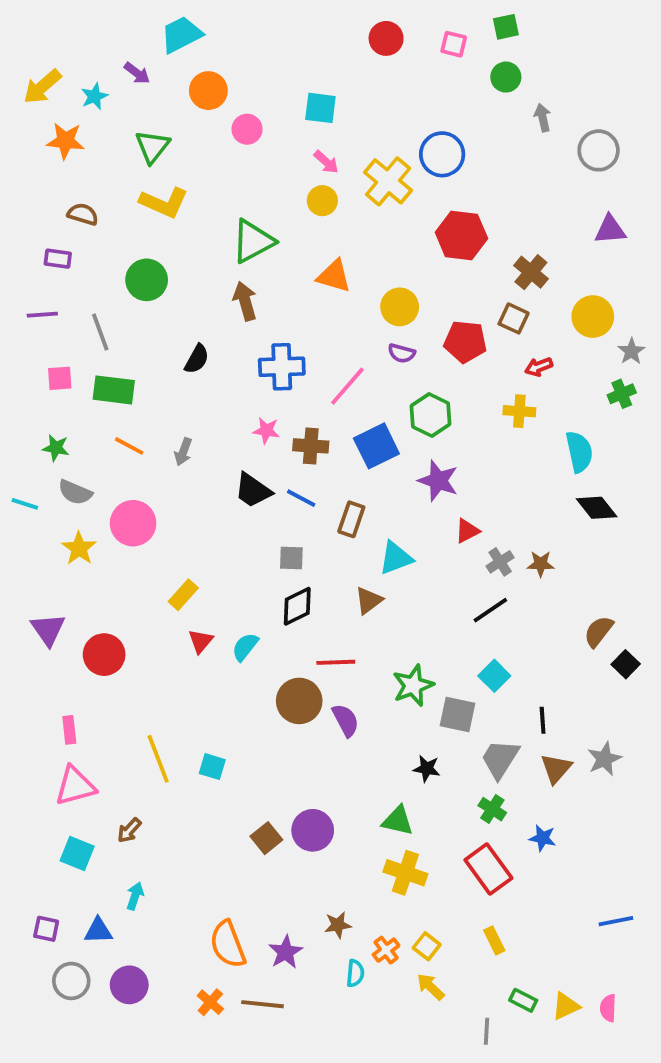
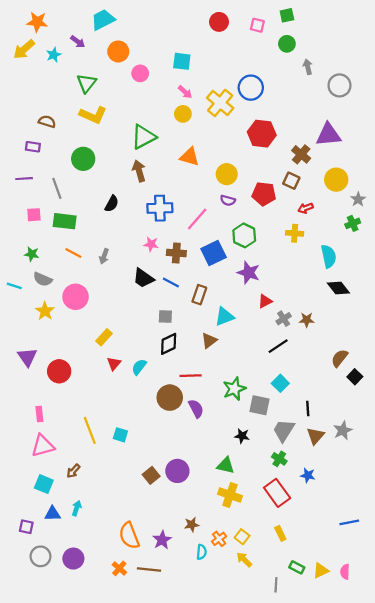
orange star: (65, 141) -> (37, 22), moved
purple triangle: (610, 230) -> (329, 135), moved, size x1.4
blue triangle: (98, 931) -> (53, 514), moved

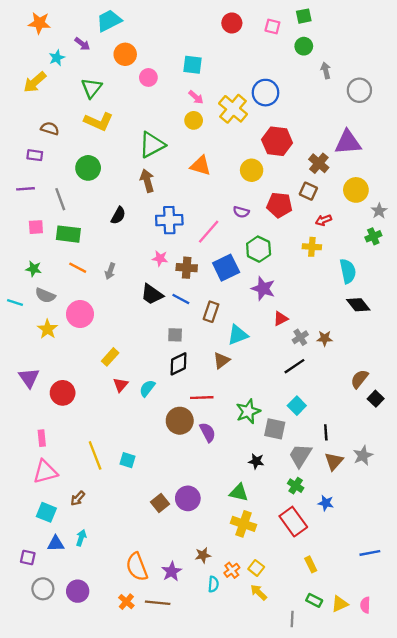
yellow arrow: (24, 49) -> (35, 82), moved
yellow circle: (227, 174) -> (252, 170), moved
yellow rectangle: (280, 533) -> (311, 564), moved

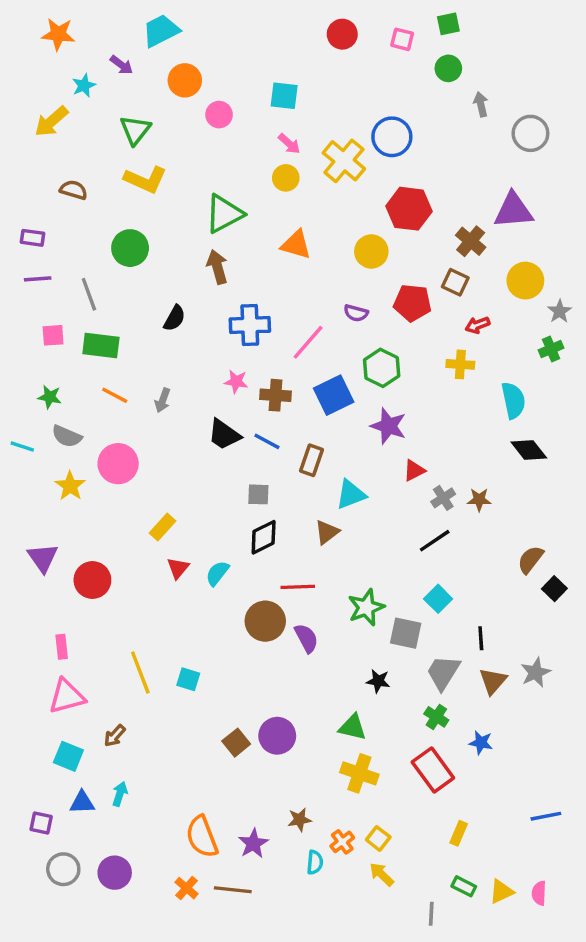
purple rectangle: (35, 155) -> (33, 238), moved
yellow rectangle: (311, 564) -> (459, 833), turned 49

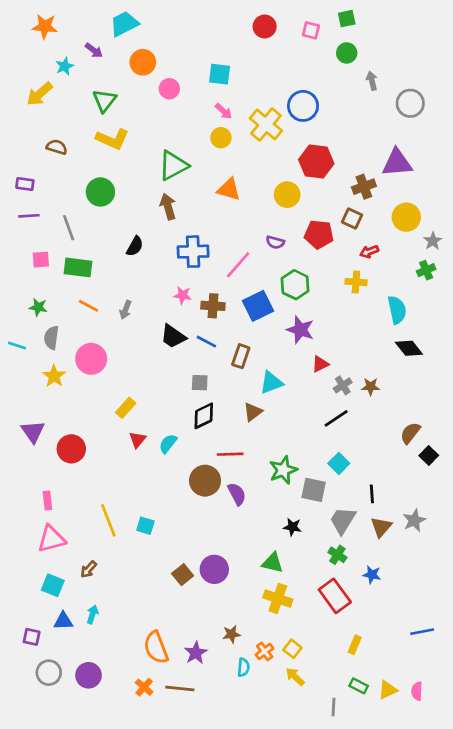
brown cross: (471, 241) -> (364, 187), turned 30
gray semicircle: (67, 436) -> (51, 338), turned 75

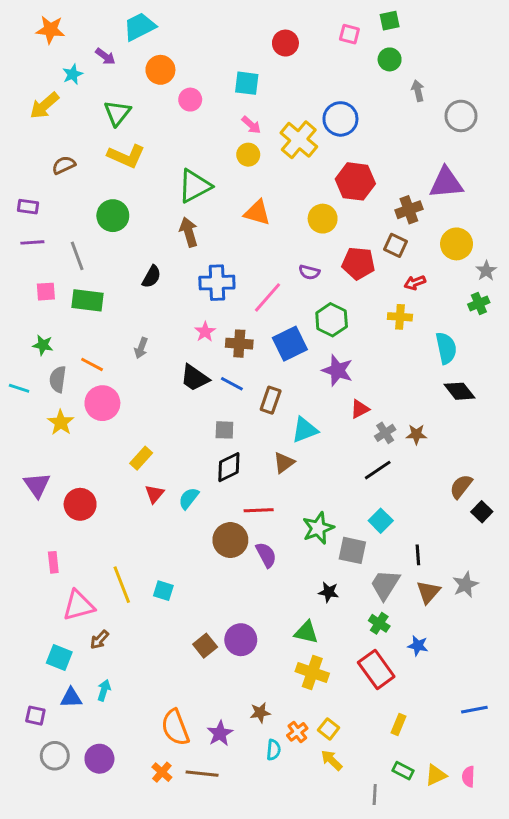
red circle: (265, 26) -> (285, 43), moved
brown semicircle: (57, 147) -> (64, 165), turned -42
pink star: (183, 295) -> (205, 332), turned 30
orange line: (89, 306) -> (92, 364), moved
pink triangle: (51, 539) -> (79, 605), moved

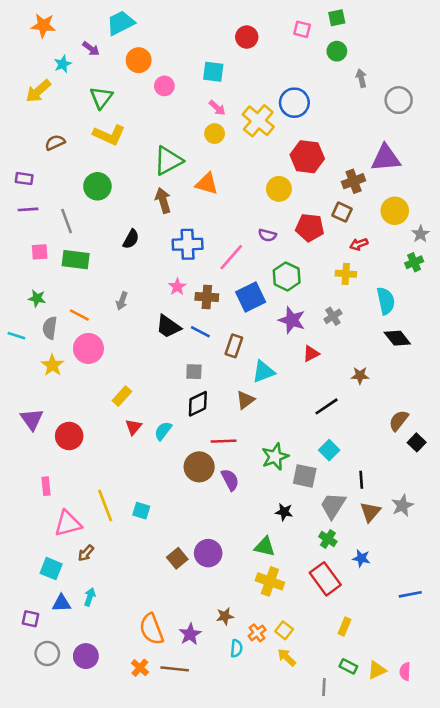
orange triangle: (257, 213) -> (207, 184), moved
gray cross: (385, 433) -> (333, 316), moved
blue line: (474, 710) -> (410, 594), moved

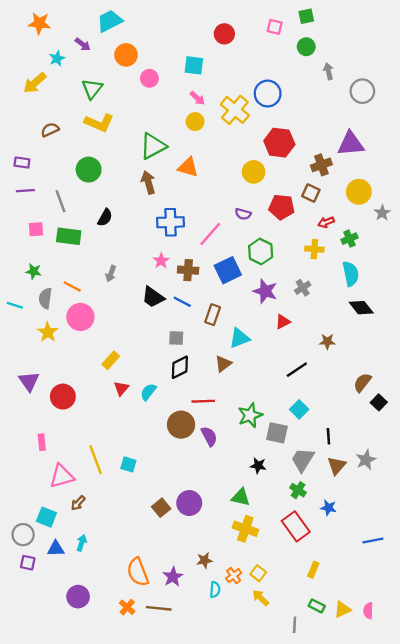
black semicircle: (131, 239) -> (105, 218), moved
green cross: (414, 262) -> (350, 239), moved
gray circle: (47, 653) -> (23, 535), moved

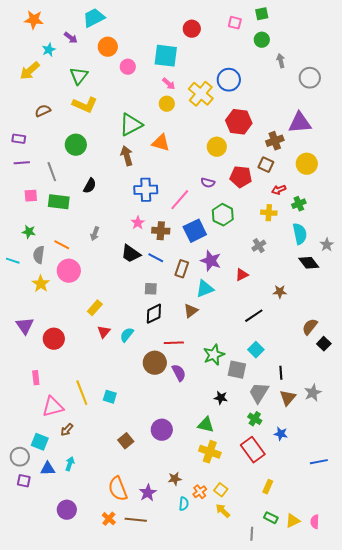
cyan square: (194, 65) -> (166, 56), size x1.4
gray star: (382, 213) -> (327, 245), moved
purple star: (265, 291) -> (211, 261), moved
brown square: (161, 508) -> (126, 441), moved

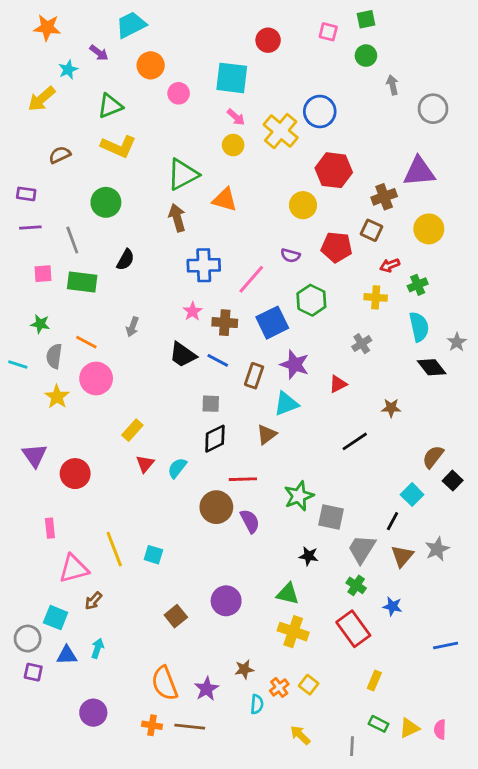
green triangle: (79, 76) -> (110, 106), turned 30
cyan square: (256, 350) -> (412, 495), moved
black line: (281, 373) -> (392, 521), turned 32
yellow arrow: (223, 511) -> (300, 735), moved
orange cross: (109, 519) -> (152, 725), turned -32

